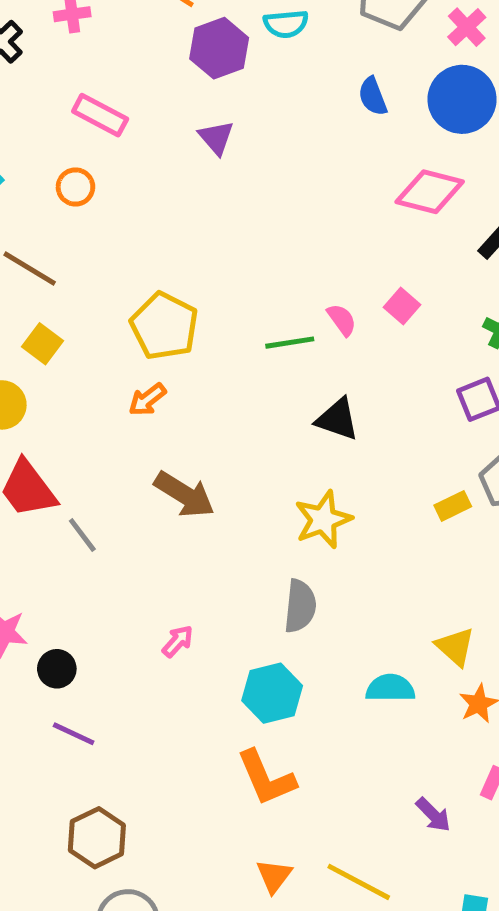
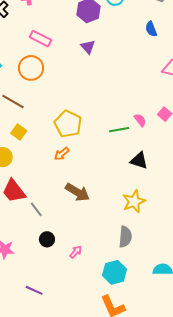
orange circle: (75, 187) -> (31, 68), size x1.6
black circle: (57, 669) -> (47, 239), moved

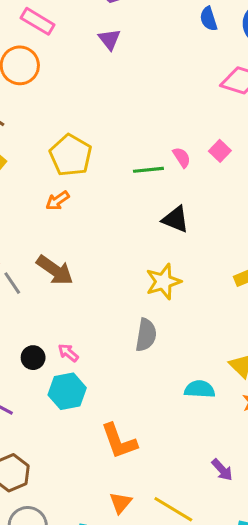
brown arrow: (77, 192) -> (55, 270), moved
black circle: (47, 239) -> (33, 358), moved
pink arrow: (76, 252) -> (68, 353), turned -96
cyan hexagon: (115, 272) -> (67, 391), moved

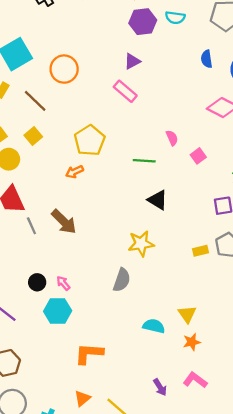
pink rectangle: (38, 21) -> (125, 91), moved
purple triangle: (109, 39) -> (132, 61), turned 30
pink semicircle: (182, 157) -> (172, 138), moved
orange L-shape: (119, 441) -> (89, 354), turned 104

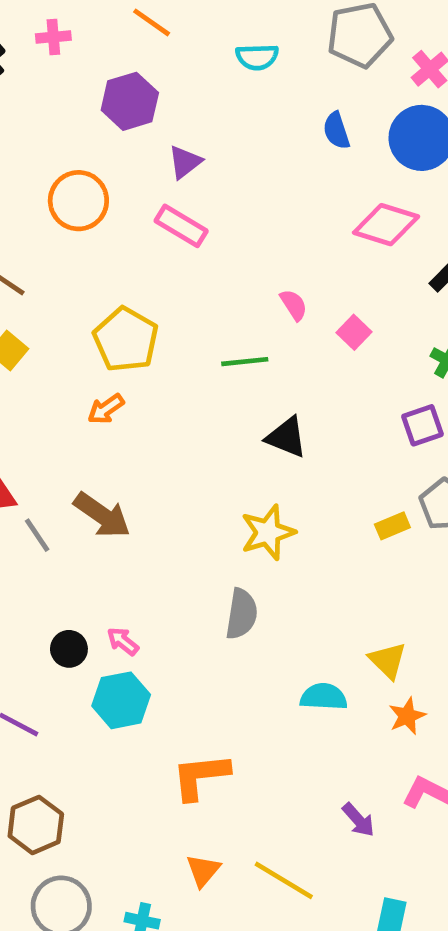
purple hexagon: (143, 22) -> (130, 101), moved
orange circle: (64, 69) -> (78, 201), moved

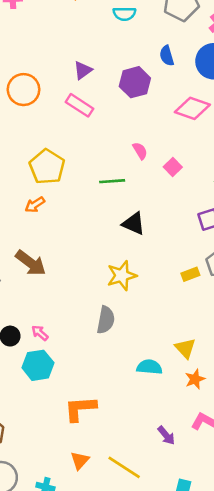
purple hexagon: (130, 101) -> (135, 82), moved

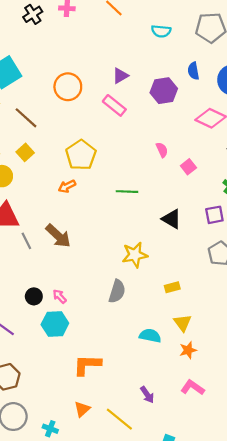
green line: (112, 181) -> (127, 192), moved
black triangle: (134, 223) -> (172, 219), moved
yellow rectangle: (190, 274) -> (172, 287), moved
purple arrow: (166, 435) -> (147, 395), moved

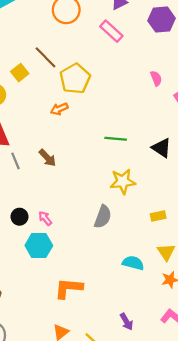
brown line: (26, 118) -> (46, 57), moved
green line: (127, 192) -> (116, 139), moved
brown arrow: (58, 236) -> (47, 158), size x0.7

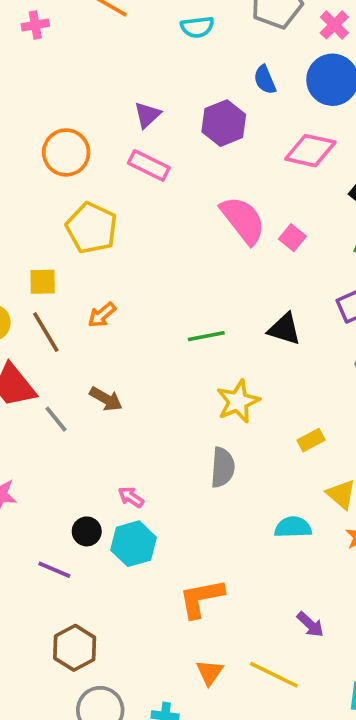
brown line: (46, 57) -> (46, 332), moved, turned 30
yellow square: (20, 73) -> (43, 282), moved, turned -36
pink semicircle: (156, 78) -> (243, 220), size x2.0
yellow pentagon: (75, 79) -> (92, 228), moved
black circle: (19, 217) -> (87, 531), moved

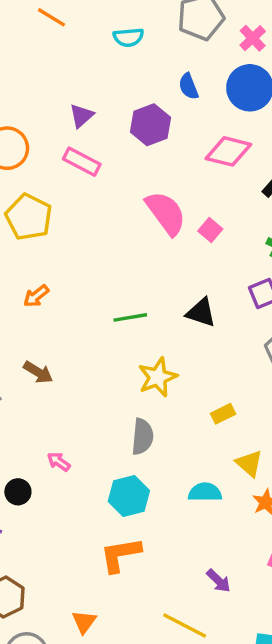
cyan hexagon: (134, 544) -> (129, 496), moved
orange triangle: (210, 672) -> (84, 622), moved

